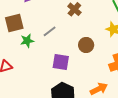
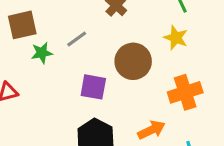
brown circle: (86, 45) -> (133, 61), size x1.5

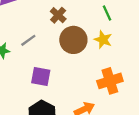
brown circle: (133, 61) -> (73, 40), moved

